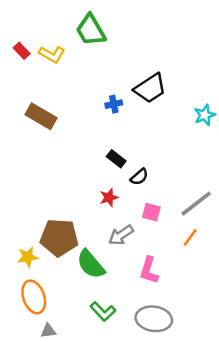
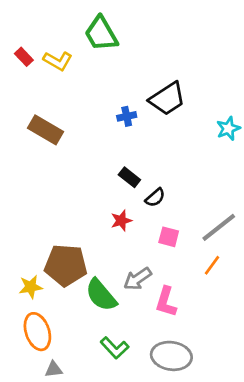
gray arrow: (121, 235) -> (138, 279), moved

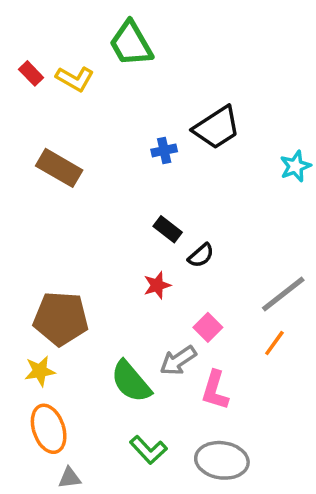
pink square: (169, 237) -> (208, 327), moved, turned 30
brown pentagon: (66, 265) -> (61, 319), moved

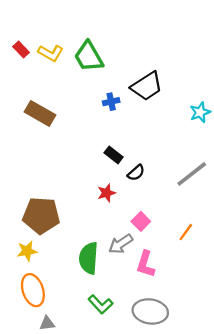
green trapezoid: (131, 44) -> (89, 57), moved
gray line: (283, 294) -> (192, 174), moved
green semicircle: (131, 382) -> (89, 258), turned 44

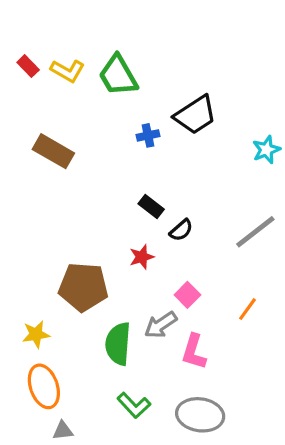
brown pentagon: (41, 215) -> (83, 287), moved

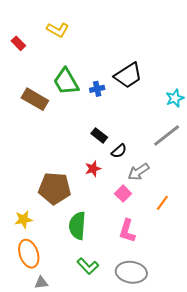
yellow L-shape: (68, 71) -> (58, 30), moved
green trapezoid: (118, 75) -> (66, 82), moved
gray line: (255, 232) -> (167, 135), moved
gray arrow: (161, 325) -> (139, 172), moved

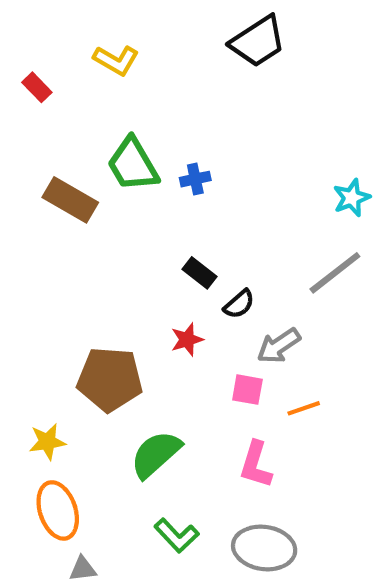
black trapezoid: (128, 75) -> (258, 41), moved
pink square: (123, 194) -> (247, 390), turned -35
orange line: (162, 203) -> (304, 408), moved, turned 35
green semicircle: (77, 226) -> (156, 454), turned 44

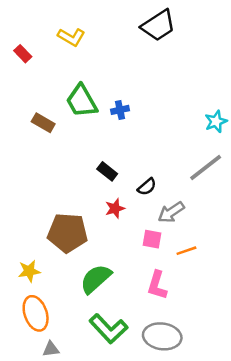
brown rectangle: (70, 200) -> (43, 123), size x0.7
black rectangle: (199, 273) -> (107, 171), moved
green L-shape: (177, 535) -> (108, 329), size x1.4

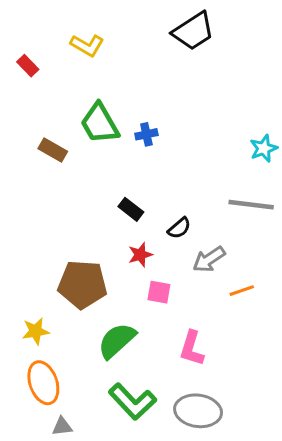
gray line: (206, 168) -> (251, 205), turned 45
pink square: (152, 239) -> (159, 292), moved
orange line: (186, 251) -> (242, 291), moved

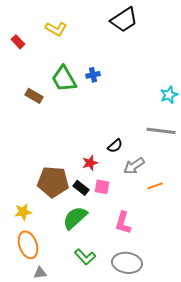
blue cross: (146, 134) -> (93, 75), moved
black rectangle: (131, 209) -> (81, 188), moved
green L-shape: (132, 401) -> (85, 257), size x0.7

